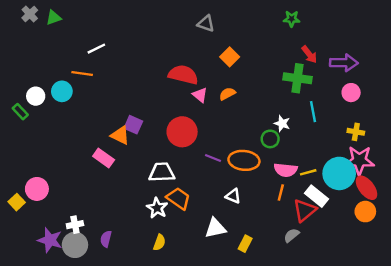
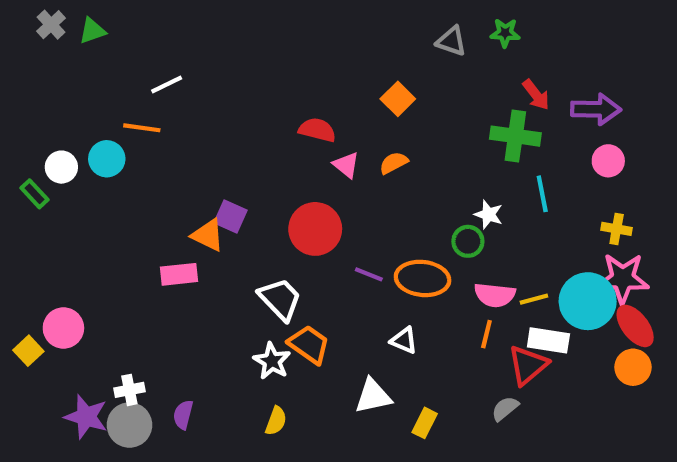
gray triangle: (206, 24) -> (451, 41), moved
red semicircle: (183, 75) -> (317, 130), size x0.7
pink rectangle: (104, 158) -> (179, 274), turned -42
white trapezoid: (162, 172) -> (280, 299), turned 48
white rectangle: (317, 196) -> (548, 340), turned -30

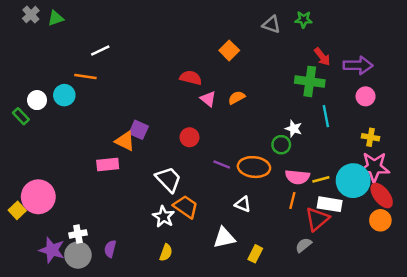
orange square: (398, 99) -> (229, 50), moved
red circle: (315, 229) -> (190, 137), size x0.6
pink circle: (63, 328) -> (38, 197), size x1.4

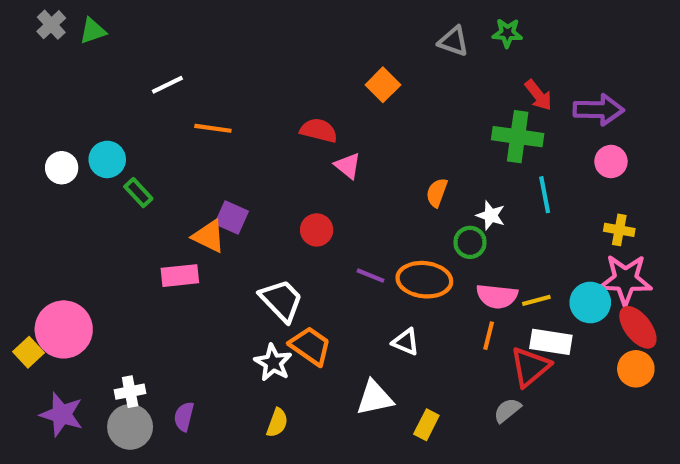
orange line: (85, 77) -> (213, 128), moved
orange semicircle: (237, 98) -> (437, 193), moved, turned -42
green rectangle: (21, 116) -> (138, 193), moved
cyan circle: (353, 181) -> (590, 302), size x0.7
purple star: (52, 250) -> (62, 414), moved

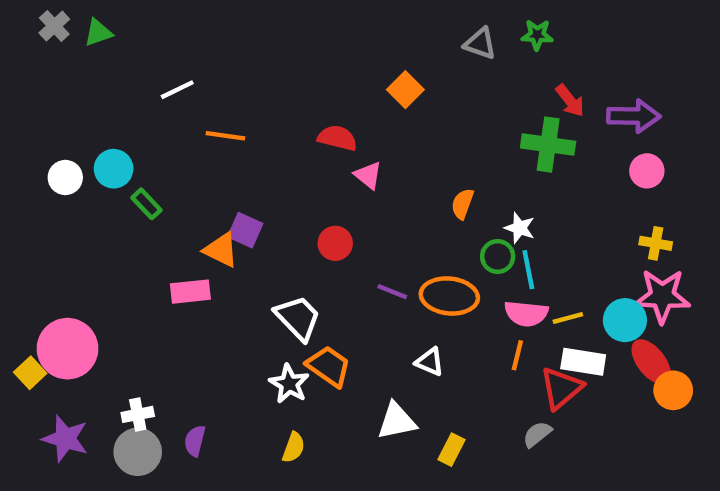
cyan line: (545, 195) -> (528, 270), moved
red ellipse: (638, 327) -> (651, 362), moved

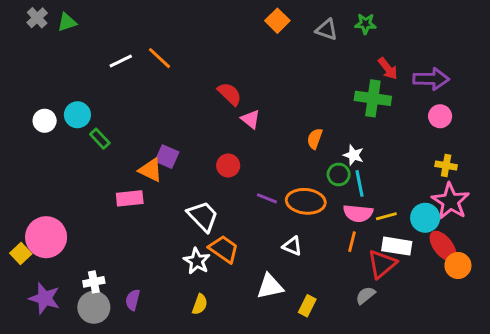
orange square: (405, 90) -> (277, 21), moved
orange line: (225, 136) -> (160, 58), moved, turned 35
red semicircle: (337, 138) -> (230, 94), turned 30
pink star: (662, 296) -> (451, 201), turned 30

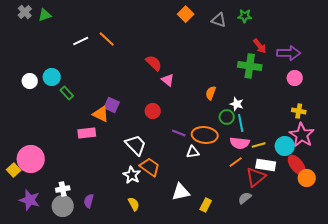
orange line: (352, 242) -> (236, 162), turned 40
white triangle: (292, 246) -> (193, 152), moved, turned -32
yellow semicircle: (200, 304) -> (134, 204), turned -48

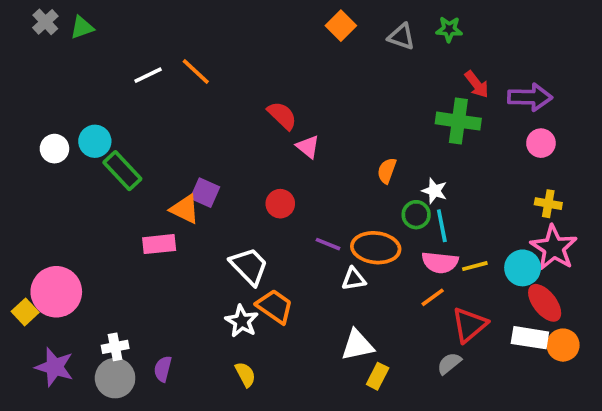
green rectangle: (67, 93) -> (122, 171), size x1.5
white rectangle: (266, 165) -> (530, 338), moved
orange circle: (307, 178) -> (563, 345), moved
white triangle: (181, 192) -> (357, 345), moved

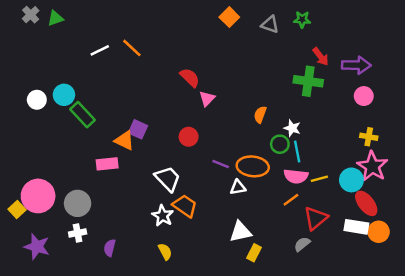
pink triangle: (308, 147) -> (207, 99), turned 35
gray circle: (115, 378) -> (78, 203), moved

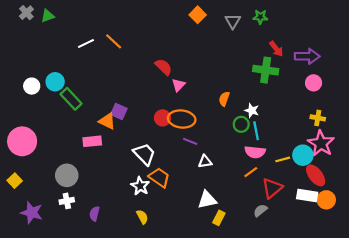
gray triangle: (270, 24) -> (233, 21), turned 42
orange ellipse: (253, 166) -> (182, 119), moved
yellow line: (319, 179) -> (283, 159), moved
pink circle: (38, 196) -> (22, 141), moved

